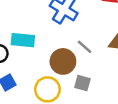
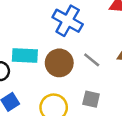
brown circle: (63, 61) -> (59, 63), moved

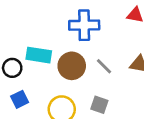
blue cross: (68, 21) -> (84, 25), turned -36

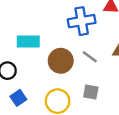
blue cross: (84, 25) -> (82, 21), moved
cyan rectangle: (39, 55) -> (28, 42), moved

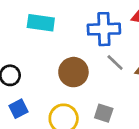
cyan rectangle: (28, 42) -> (41, 23), moved
gray line: (90, 57) -> (115, 63), moved

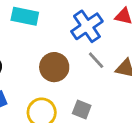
blue cross: (104, 29) -> (87, 26), turned -36

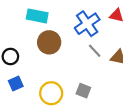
brown circle: (54, 67) -> (49, 42), moved

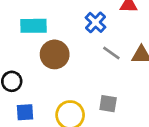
blue cross: (87, 24) -> (95, 22), size x0.7
blue square: (16, 83) -> (25, 112), turned 32

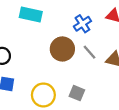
brown circle: (55, 54) -> (62, 49), moved

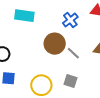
gray line: (90, 52) -> (73, 53), moved

